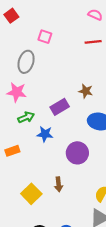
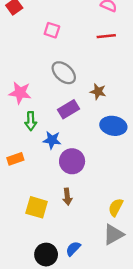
gray ellipse: (26, 62) -> (64, 73), moved, turned -65
green arrow: (26, 117) -> (31, 121), turned 112
purple circle: (77, 153) -> (72, 161), moved
yellow square: (31, 194) -> (37, 207), turned -30

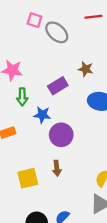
pink square: (52, 30) -> (34, 20), moved
gray ellipse: (64, 73) -> (57, 32), moved
yellow square: (37, 207) -> (28, 178), turned -30

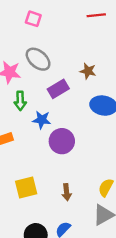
gray ellipse: (57, 32) -> (38, 59), moved
brown arrow: (57, 168) -> (67, 192), moved

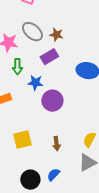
brown star: (88, 71) -> (56, 35), moved

